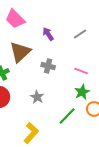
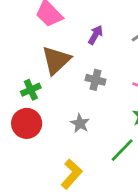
purple arrow: (48, 34) -> (95, 35), turned 64

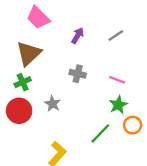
brown triangle: (56, 60) -> (29, 53), moved
gray star: (80, 123) -> (53, 104), moved

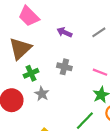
purple arrow: (78, 36) -> (64, 32), turned -96
green cross: (23, 82) -> (31, 73), moved

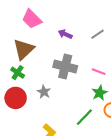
gray cross: (64, 67) -> (65, 67), size x1.6
green cross: (31, 73) -> (18, 73), moved, turned -32

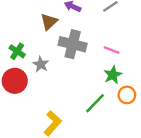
brown triangle: (24, 49) -> (49, 22), moved, size x0.7
gray star: (44, 92) -> (41, 64), moved

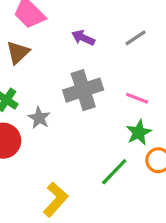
brown triangle: (49, 22) -> (18, 52), moved
gray cross: (73, 44) -> (83, 90), turned -32

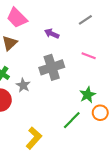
gray line: (135, 38) -> (85, 20), moved
pink line: (137, 98) -> (89, 56), moved

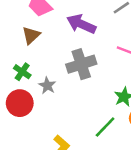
purple arrow: (52, 34) -> (81, 24), size x1.6

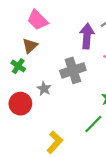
purple arrow: (81, 24) -> (87, 36), moved, turned 70
green cross: (22, 72) -> (18, 66), moved

